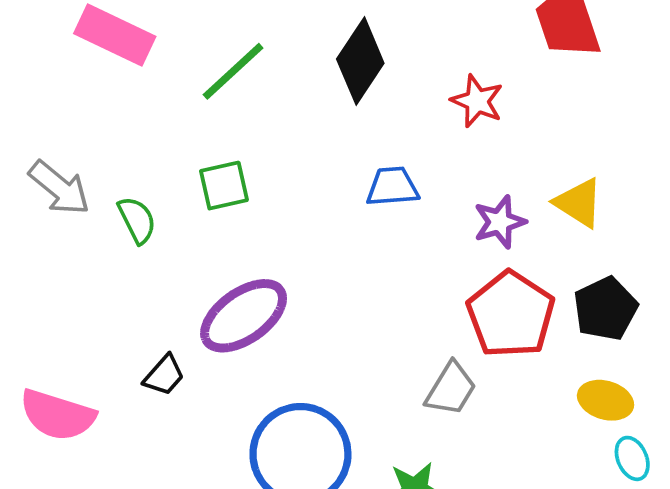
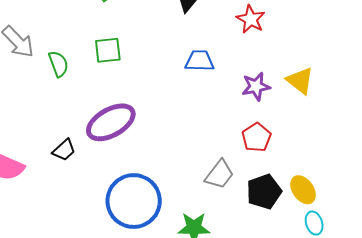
black pentagon: (605, 309) -> (264, 192), moved
red pentagon: (511, 314) -> (256, 137), size x0.6
yellow ellipse: (606, 400) -> (303, 190), turned 32

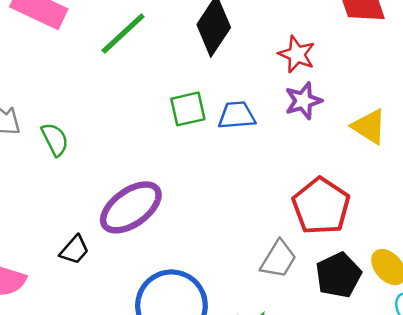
green square: (108, 50) -> (188, 109), moved
purple star: (256, 86) -> (303, 101), moved
red pentagon: (256, 137) -> (321, 206), size x1.5

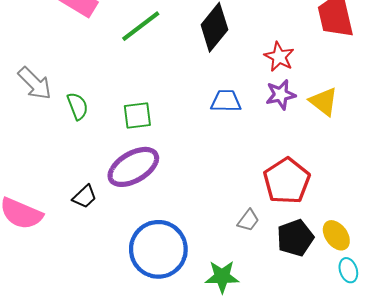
green square: (188, 109) -> (137, 115), moved
yellow triangle: (369, 127) -> (324, 102), moved
gray trapezoid: (278, 259) -> (248, 220), size x0.7

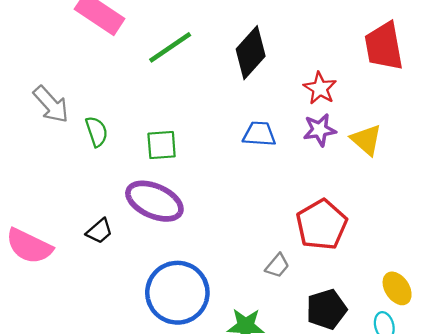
purple ellipse: (133, 167) -> (154, 201), turned 51
yellow ellipse: (336, 235) -> (397, 288), moved
black pentagon: (295, 238) -> (326, 309), moved

